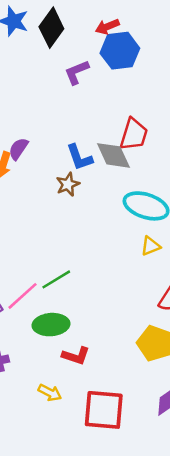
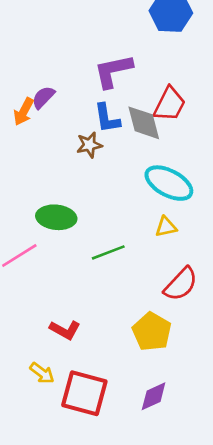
purple L-shape: (77, 72) -> (113, 71), moved, size x1.4
green line: (56, 279) -> (108, 252), moved
green ellipse: (51, 325) -> (56, 217), moved
yellow arrow: (50, 393) -> (42, 373), moved

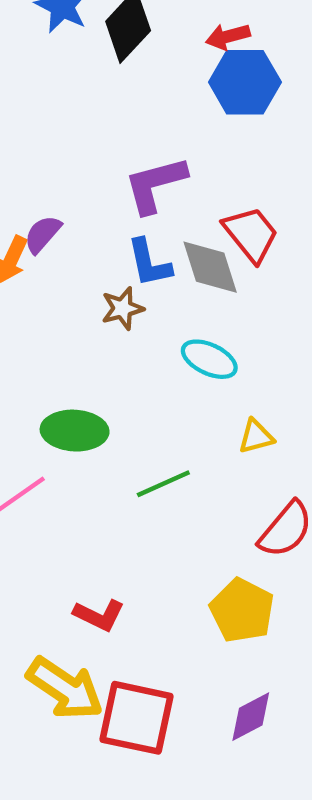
red trapezoid: (170, 104) -> (251, 234), turned -63
cyan ellipse: (169, 183) -> (209, 359), moved, size x0.7
yellow arrow: (42, 373) -> (65, 688), size x1.8

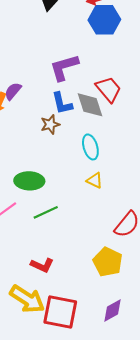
cyan ellipse: (209, 359) -> (90, 147), turned 50
yellow triangle: (256, 436) -> (95, 180), moved, turned 42
green line: (163, 484) -> (46, 212), moved

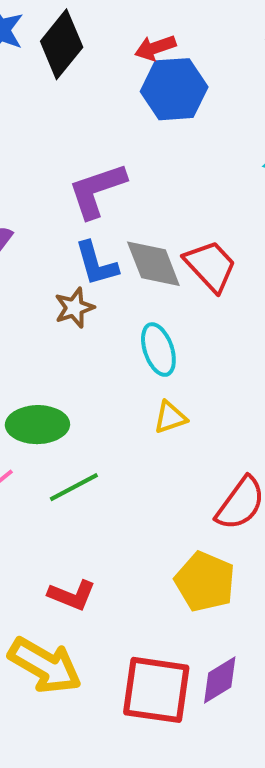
red trapezoid: (108, 89) -> (210, 266), moved
yellow triangle: (95, 180) -> (170, 417), turned -42
red square: (60, 312) -> (156, 690), moved

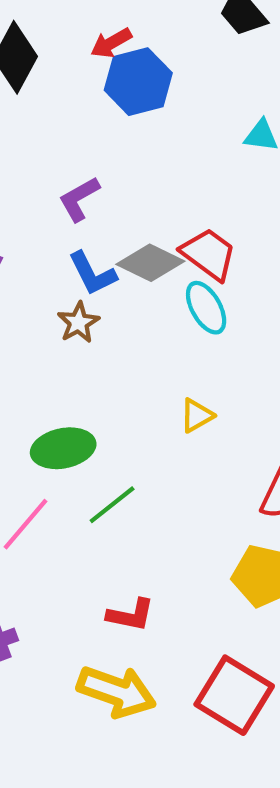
purple L-shape: (97, 190) -> (79, 199), size x0.7
gray diamond: (153, 264) -> (150, 263), turned -32
cyan ellipse: (158, 350) -> (206, 308), moved
red square: (156, 690) -> (234, 695), turned 34

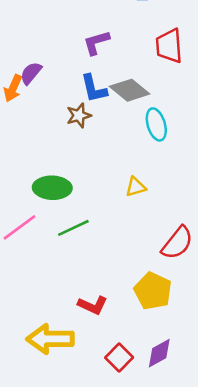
red trapezoid: (209, 254) -> (169, 46), moved, turned -144
red L-shape: (131, 615) -> (93, 305), moved
yellow arrow: (117, 691) -> (50, 339), turned 147
red square: (234, 695) -> (119, 357), size x0.6

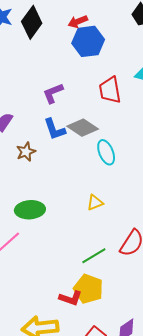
brown star: (79, 115) -> (26, 152), moved
green line: (73, 228) -> (94, 256), moved
yellow pentagon: (153, 291) -> (88, 289), moved

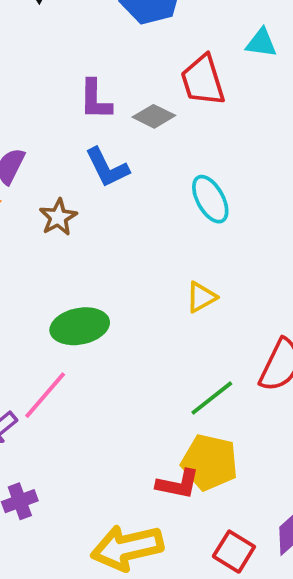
purple L-shape: (53, 93) -> (95, 100), turned -60
gray diamond: (83, 128) -> (154, 116), moved, size x0.7

